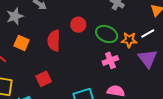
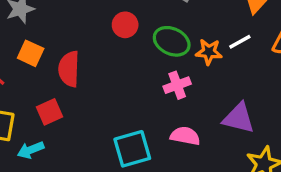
red semicircle: (54, 41) -> (69, 69), moved
purple triangle: (148, 59) -> (239, 118), moved, turned -40
red square: (44, 79) -> (49, 112), moved

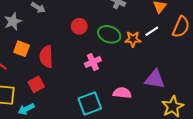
pink cross: (177, 85) -> (93, 62), moved

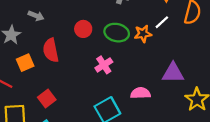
orange square: (22, 49) -> (25, 63), turned -35
red semicircle: (46, 57) -> (51, 50), moved

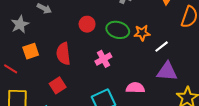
white line: (162, 22) -> (162, 47), moved
red semicircle: (51, 50) -> (63, 54), moved
red square: (47, 98) -> (58, 85), moved

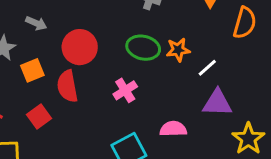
red circle: (87, 24) -> (80, 47), moved, size x1.5
orange square: (31, 51) -> (32, 70), moved
red square: (58, 85) -> (39, 117), moved

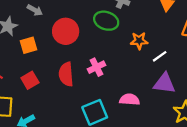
green ellipse: (143, 48) -> (106, 21), moved
red semicircle: (67, 86) -> (66, 74), moved

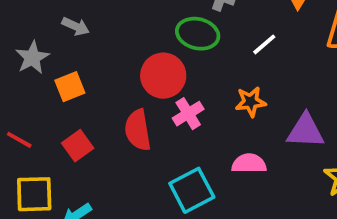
red circle: (66, 31) -> (163, 76), moved
orange star: (139, 41) -> (251, 102), moved
white line: (160, 56) -> (264, 44), moved

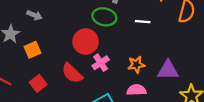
white line: (264, 44) -> (143, 22), turned 48
orange star: (251, 102) -> (136, 65), moved
red semicircle: (138, 130) -> (72, 73), turned -35

